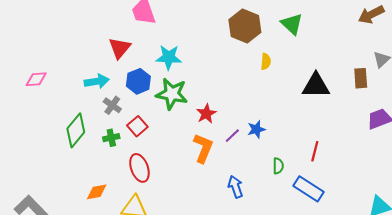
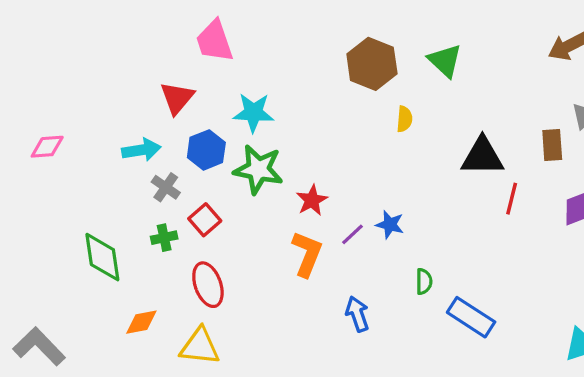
blue star: (256, 129) -> (390, 225), turned 30
green diamond: (76, 130) -> (102, 257), moved, turned -48
red line: (315, 151) -> (512, 199), moved

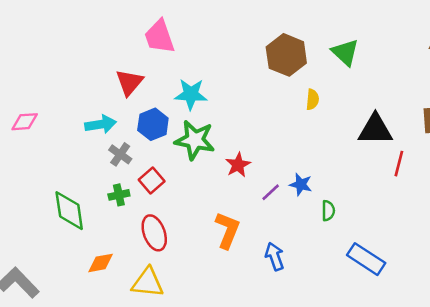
orange L-shape: (307, 254) -> (227, 230), moved
green semicircle: (424, 281) -> (328, 211), moved

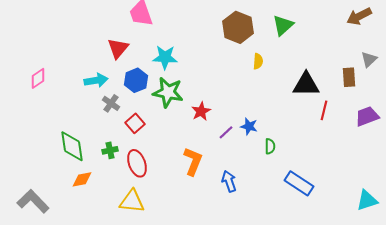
green triangle: (345, 52) -> (283, 25), turned 35
pink diamond: (25, 122) -> (38, 78), turned -30
green cross: (119, 195) -> (110, 150), moved
orange diamond: (101, 263) -> (82, 179), moved

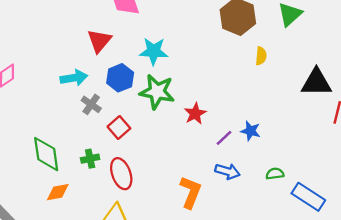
green semicircle: (270, 146) -> (275, 174), moved, turned -98
orange L-shape: (193, 161) -> (191, 192), moved
blue arrow: (229, 181) -> (227, 171), moved, turned 125

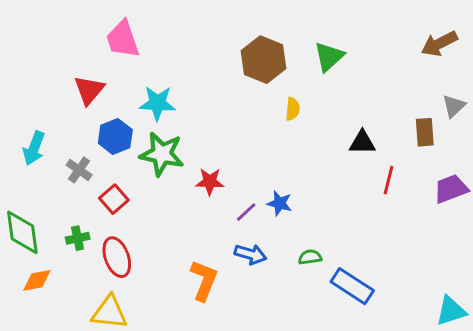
cyan arrow: (74, 78) -> (34, 148), moved, turned 120
black triangle: (316, 82) -> (362, 142), size x0.7
red star: (195, 114) -> (210, 182), turned 30

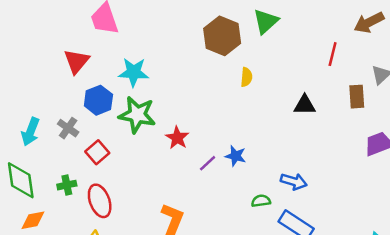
green triangle: (329, 57) -> (266, 21), moved
cyan arrow: (34, 148) -> (30, 132), moved
red line: (388, 180) -> (333, 54), moved
red star: (210, 182) -> (177, 138), turned 30
blue arrow: (250, 254) -> (294, 181), moved

